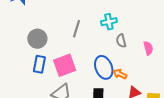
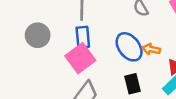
blue rectangle: (39, 64) -> (83, 37), moved

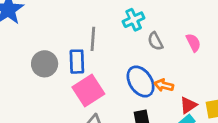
blue rectangle: (83, 37) -> (77, 62), moved

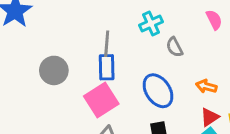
pink semicircle: (193, 43) -> (214, 20), moved
blue rectangle: (77, 62) -> (107, 67), moved
orange arrow: (164, 85) -> (206, 86), moved

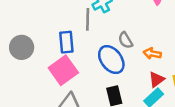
gray line: (107, 44) -> (88, 19), moved
gray semicircle: (175, 47) -> (125, 40), moved

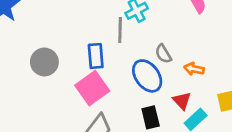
red triangle: (157, 79) -> (182, 101), moved, turned -36

